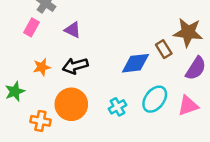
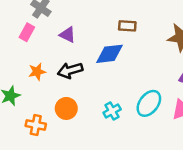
brown rectangle: (164, 49) -> (127, 26), moved, turned -54
blue diamond: (135, 63) -> (109, 54), moved
orange circle: (71, 104) -> (66, 108), size x0.7

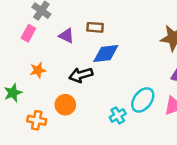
brown rectangle: (127, 26) -> (95, 27), moved
black arrow: (70, 70) -> (81, 75), moved
cyan cross: (112, 111) -> (118, 115), moved

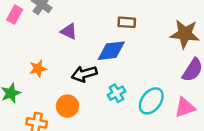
brown rectangle: (95, 27) -> (127, 22), moved
pink rectangle: (28, 33) -> (15, 15), moved
cyan cross: (118, 115) -> (116, 93), moved

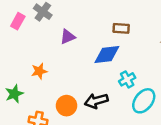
purple triangle: (69, 31) -> (68, 37), turned -49
black arrow: (84, 74) -> (96, 101), moved
cyan cross: (116, 93) -> (127, 79), moved

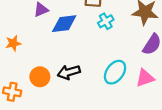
blue diamond: (107, 55) -> (64, 24), moved
cyan cross: (127, 79) -> (106, 21), moved

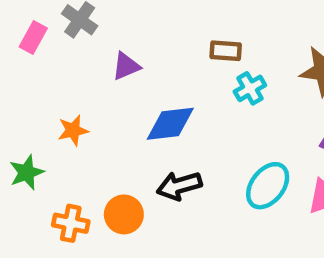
blue diamond: (64, 24) -> (170, 124), moved
orange circle: (40, 77) -> (124, 214), moved

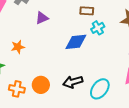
blue diamond: (170, 124) -> (76, 42), moved
black arrow: (179, 186) -> (73, 82), moved
cyan ellipse: (268, 186) -> (100, 89), moved

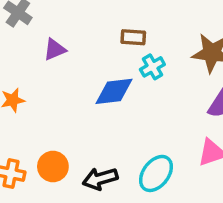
black arrow: (73, 82) -> (100, 179), moved

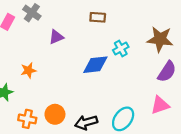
brown rectangle: (133, 37) -> (98, 17), moved

